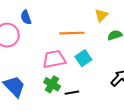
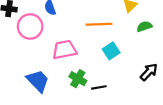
pink trapezoid: (54, 59) -> (65, 50), moved

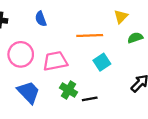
pink circle: (30, 26) -> (21, 54), moved

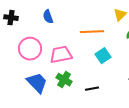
green cross: (69, 90) -> (64, 80), moved

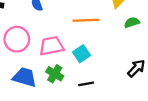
cyan square: (103, 56) -> (82, 54), moved
blue trapezoid: (37, 83) -> (25, 77), turned -30

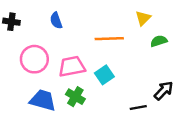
black line: (86, 84) -> (138, 107), moved

